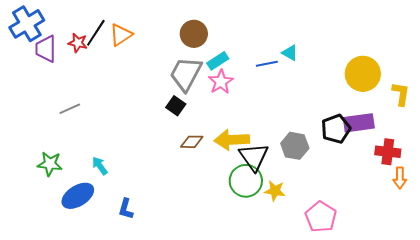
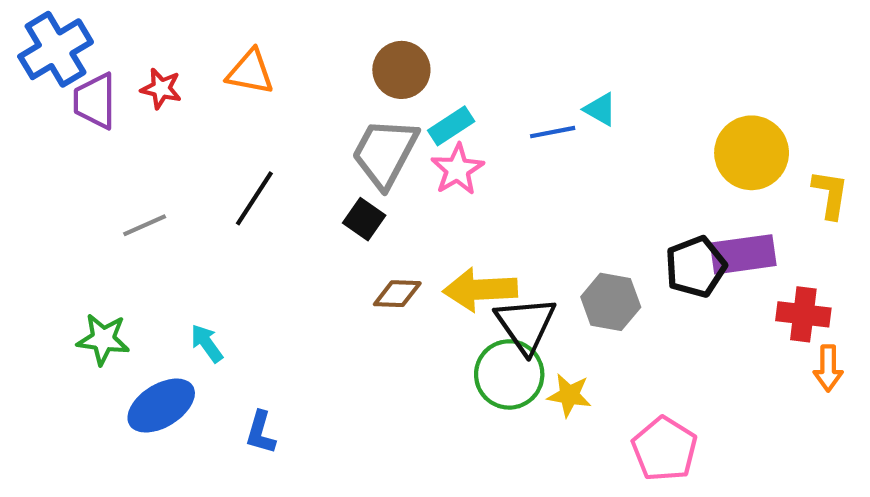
black line: (96, 33) -> (254, 198), moved
orange triangle: (121, 35) -> (250, 72), turned 45

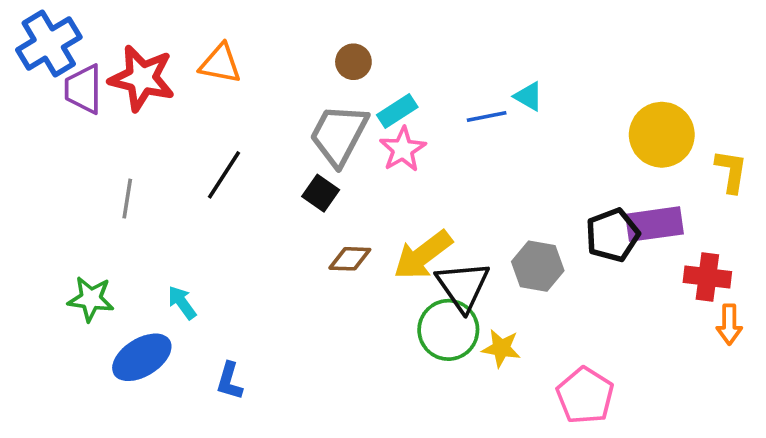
brown circle: (401, 70) -> (353, 62), size x0.7
red star: (161, 89) -> (142, 78), size x1.8
gray line: (145, 225) -> (127, 199), turned -57
yellow arrow: (480, 290) -> (423, 255), turned -34

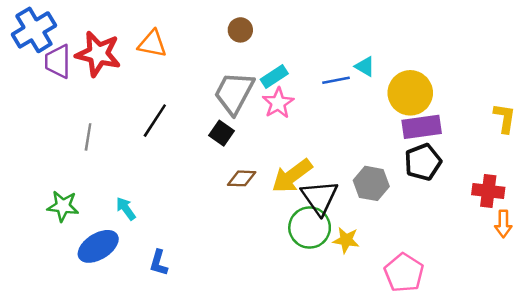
brown circle: (353, 62) -> (240, 30), moved
yellow circle: (662, 135) -> (410, 93), moved
purple rectangle: (654, 224) -> (422, 127), moved

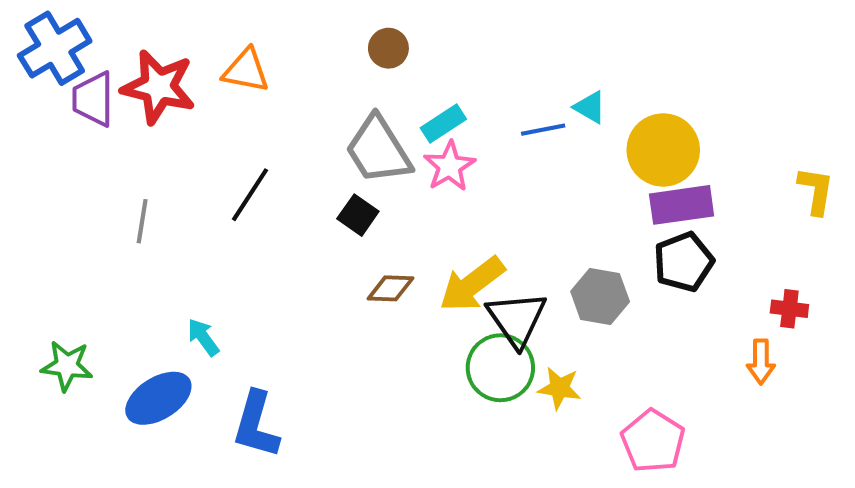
gray trapezoid: (234, 93) -> (378, 150), turned -60
red cross: (488, 191) -> (789, 309), size x0.7
green star: (63, 206) -> (67, 366), moved
orange arrow: (503, 224) -> (761, 362), moved
blue L-shape: (159, 263) -> (256, 425), size x1.6

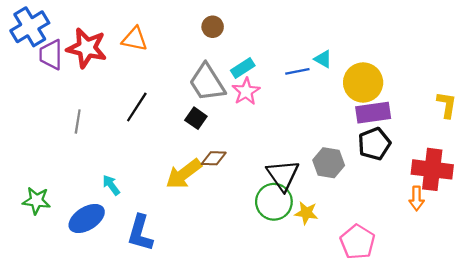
yellow arrow: (472, 284) -> (184, 174), moved
red cross: (789, 309) -> (432, 169), size x2.0

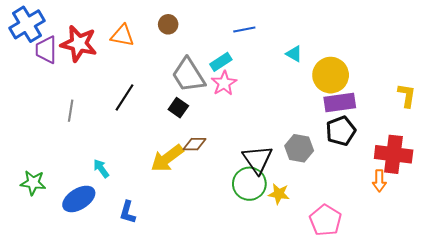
brown circle: (213, 27) -> (168, 24), moved
blue line: (297, 71) -> (244, 29), moved
blue L-shape: (140, 233) -> (128, 212), size x0.7

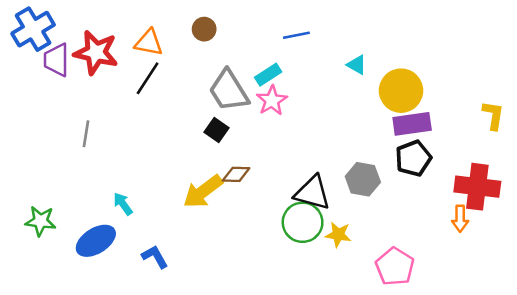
black line: (124, 97) -> (148, 78), moved
black triangle: (257, 159) -> (312, 193), turned -40
blue L-shape: (128, 212) -> (155, 257), turned 135

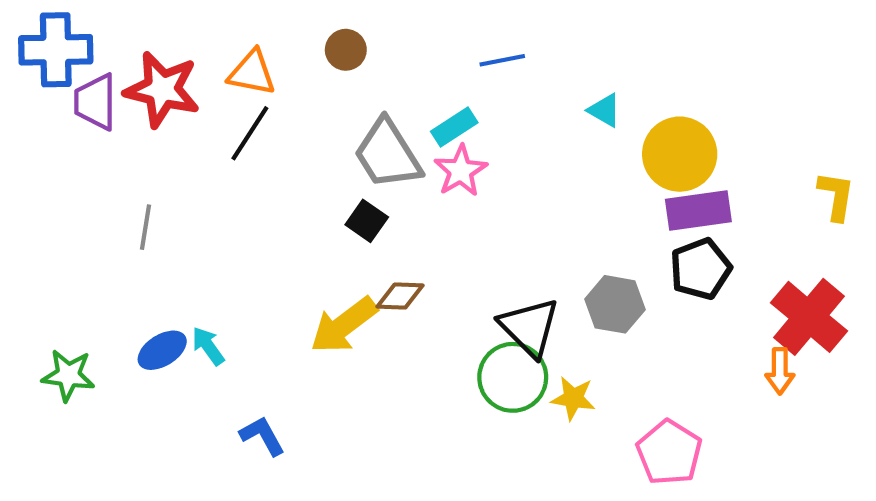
blue cross: (33, 29) -> (56, 50), turned 30
red cross: (477, 187) -> (809, 317), turned 33
black triangle: (312, 193) -> (529, 327), turned 30
blue ellipse: (96, 241) -> (162, 350), moved, size x0.7

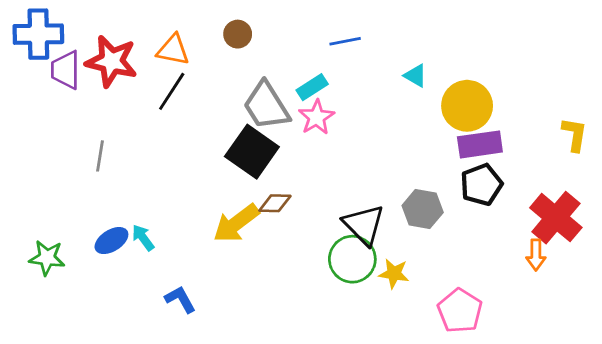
black square: (367, 221) -> (252, 152), size x1.8

